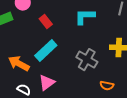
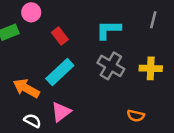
gray cross: (87, 60) -> (111, 66), moved

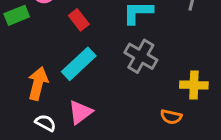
yellow cross: (151, 68) -> (194, 85), moved
orange arrow: (26, 88) -> (38, 83), turned 75

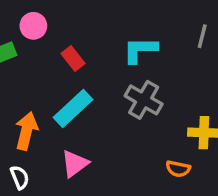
white semicircle: (45, 123) -> (20, 177), moved, turned 40

